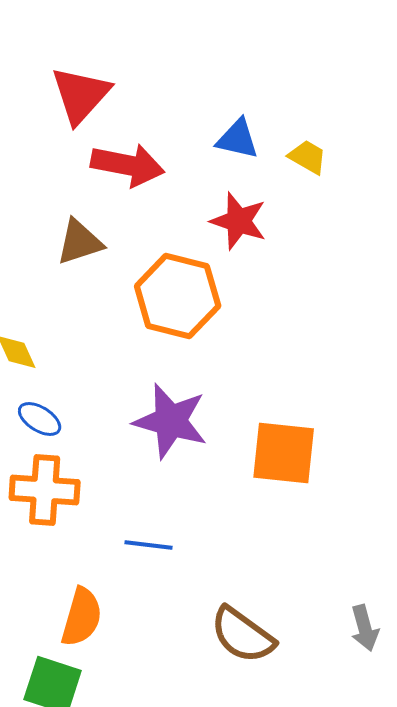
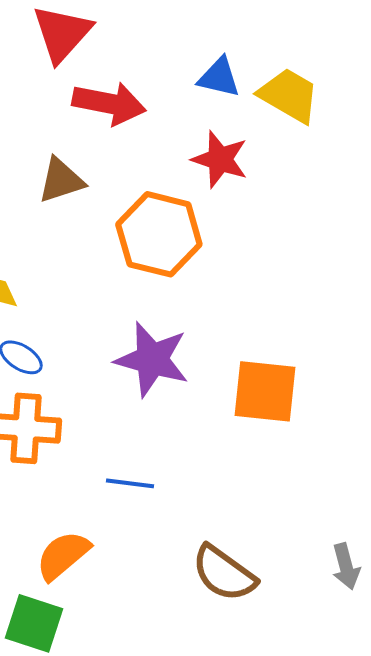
yellow trapezoid: (308, 157) -> (289, 95), size x1.6
orange semicircle: (82, 617) -> (63, 555), turned -146

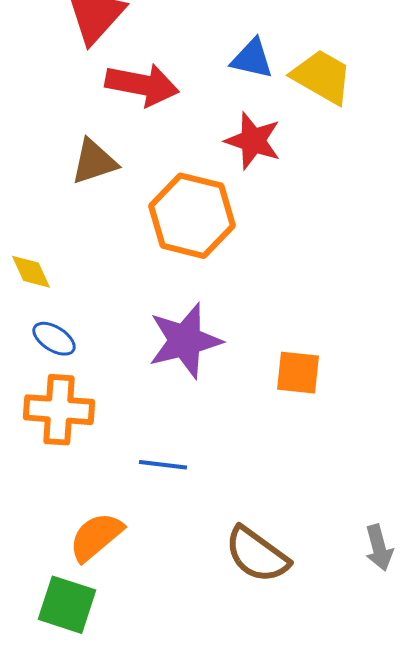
purple star: (152, 359) -> (185, 341), turned -30
orange square: (265, 391) -> (298, 373), size x0.7

